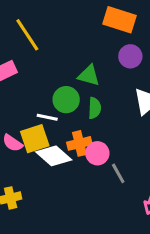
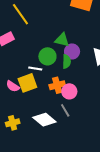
purple circle: (130, 56) -> (72, 51), moved
white diamond: (54, 156) -> (44, 120), moved
gray line: (118, 173) -> (65, 110), moved

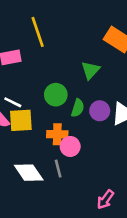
green triangle: (62, 40) -> (90, 70), moved, turned 42
purple circle: (72, 51) -> (100, 111), moved
white line: (35, 69) -> (13, 102), moved

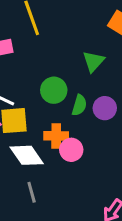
gray line: (58, 169) -> (32, 192), moved
white diamond: (29, 173) -> (27, 155), moved

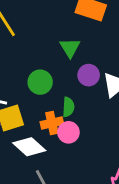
green semicircle: (79, 105) -> (68, 107), moved
purple circle: (105, 108) -> (89, 75), moved

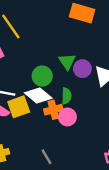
green triangle: (70, 48) -> (67, 62), moved
white diamond: (29, 147) -> (38, 96), moved

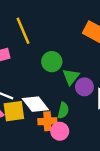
green circle: (42, 76) -> (52, 62), moved

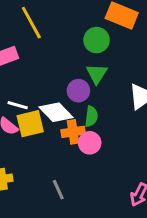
green circle: (52, 62) -> (97, 40), moved
purple circle: (84, 87) -> (78, 91), moved

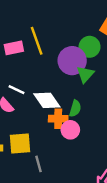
yellow line: (31, 23) -> (37, 41), moved
purple circle: (78, 91) -> (72, 61), moved, size x1.5
yellow square: (30, 124) -> (20, 144), moved

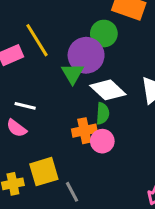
green triangle: (85, 74) -> (73, 73), moved
white diamond: (47, 100) -> (108, 90), moved

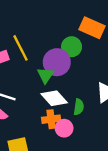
white diamond: (108, 90) -> (54, 98), moved
green semicircle: (103, 113) -> (79, 107), moved

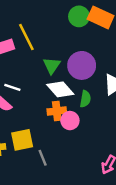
green circle: (72, 47) -> (79, 16), moved
purple circle: (57, 62) -> (82, 65), moved

